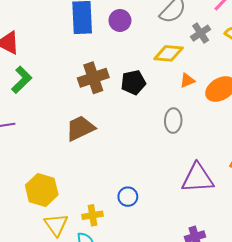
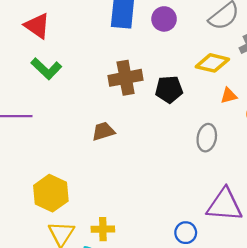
green L-shape: (22, 80) -> (46, 69), turned 80
brown trapezoid: (80, 128) -> (103, 131), size x0.7
blue circle: (128, 197) -> (186, 233), moved

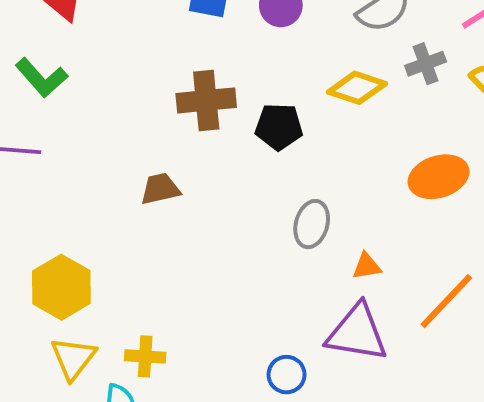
green L-shape: (46, 69) -> (41, 78), moved
orange triangle: (229, 96) -> (367, 266), moved
gray ellipse: (207, 138) -> (312, 224), moved

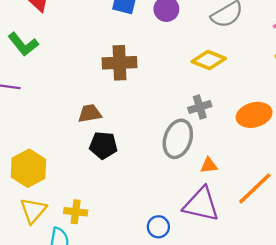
gray cross: (426, 64) -> (200, 107), moved
black pentagon: (279, 127) -> (103, 145), moved
gray ellipse: (312, 224) -> (178, 139), size x1.4

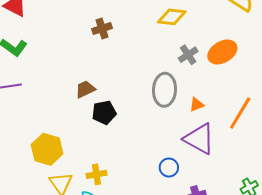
brown cross: (120, 63) -> (102, 29), moved, size x0.7
gray cross: (200, 107) -> (188, 55), moved
purple triangle: (201, 204) -> (199, 139), turned 32

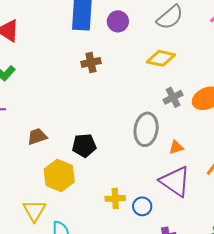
brown trapezoid: (85, 89) -> (37, 137), moved
yellow hexagon: (47, 149) -> (59, 176), moved
yellow cross: (96, 174) -> (115, 198), moved

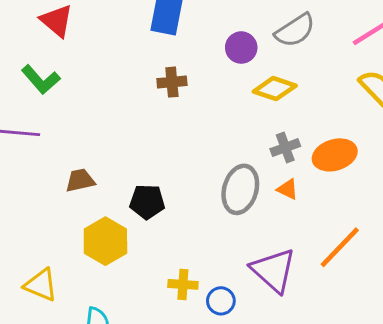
purple circle: (118, 21) -> (241, 48), moved
orange triangle: (176, 147) -> (288, 189), moved, turned 35
yellow triangle: (34, 211) -> (41, 285), moved, turned -45

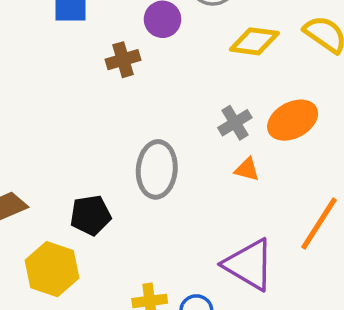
brown cross: (172, 82) -> (123, 60), moved
yellow diamond: (275, 89) -> (254, 41), moved
gray ellipse: (240, 189) -> (157, 169), moved

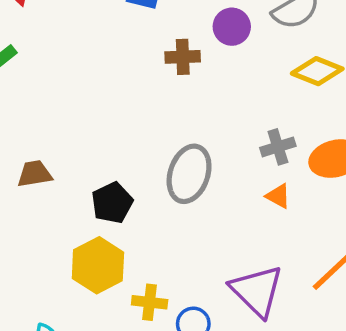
black pentagon: (90, 215) -> (112, 203), turned -30
yellow hexagon: (52, 269) -> (98, 265), moved

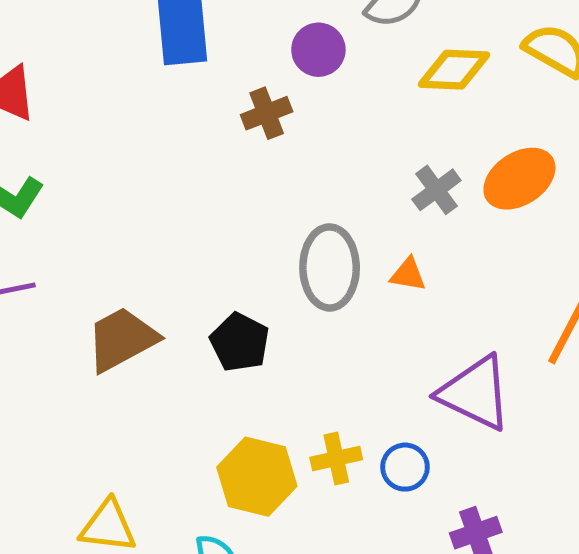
brown trapezoid: (35, 174) -> (122, 339), size x1.5
orange triangle: (278, 196) -> (408, 274), moved
yellow hexagon: (98, 265) -> (257, 477), moved

